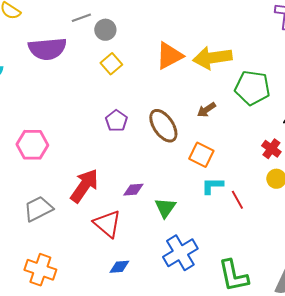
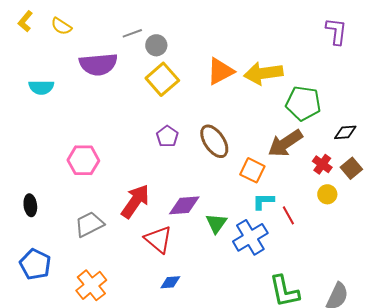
yellow square: (111, 64) -> (162, 79), size x1.5
brown arrow: (206, 110) -> (285, 143), moved, size x1.8
purple diamond: (133, 190) -> (184, 205), size x1.5
blue cross: (180, 253) -> (250, 237), moved
orange cross: (40, 270) -> (91, 285), turned 32

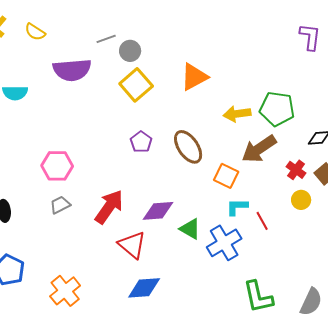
yellow arrow: (263, 73) -> (237, 114), moved, size x0.7
green triangle: (216, 223) -> (190, 229), turned -35
gray trapezoid: (89, 224) -> (60, 205), moved, size x0.7
blue diamond: (170, 282) -> (144, 288), size x1.6

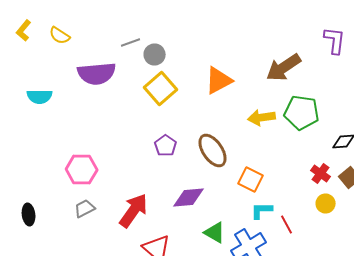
brown arrow: (259, 149) -> (284, 68), moved
purple diamond: (158, 211) -> (189, 198), moved

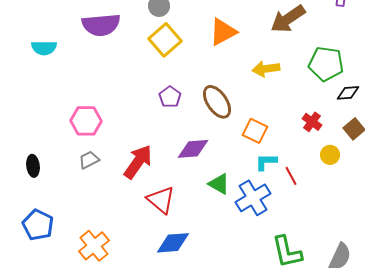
green pentagon: (302, 112) -> (326, 64), moved
red cross: (321, 174) -> (312, 122), moved

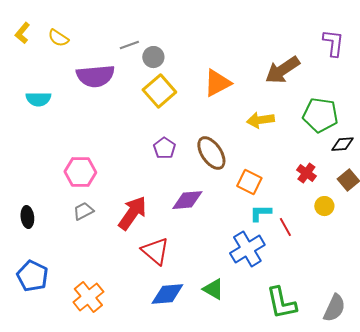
green triangle: (219, 184) -> (213, 289), moved

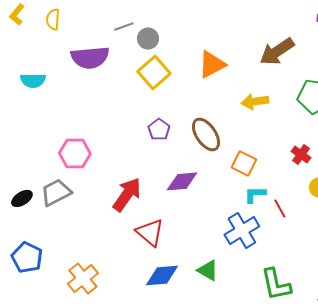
yellow semicircle: (58, 38) -> (53, 19), turned 60
gray trapezoid: (83, 211) -> (56, 192), moved, size x1.5
black ellipse: (27, 217) -> (22, 198), turned 65

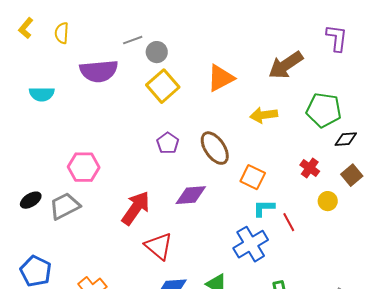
black ellipse: (22, 198) -> (31, 200), moved

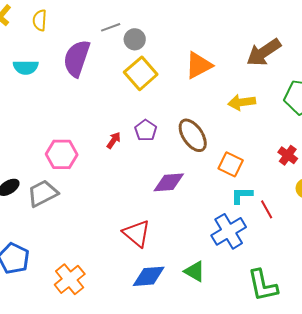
purple semicircle: (99, 71) -> (77, 58), turned 114
cyan semicircle: (42, 94) -> (26, 67), moved
red arrow: (136, 208) -> (114, 140), moved, size x0.5

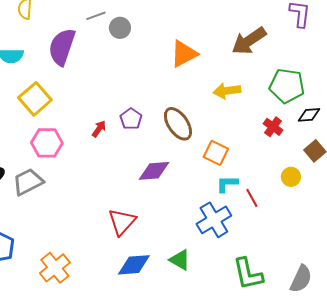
yellow square: (141, 73) -> (35, 99), moved
red cross: (288, 155) -> (273, 127), moved
red triangle: (137, 233) -> (122, 222), turned 32

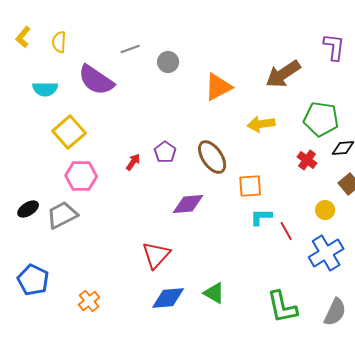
gray circle: (120, 28) -> (168, 62), moved
purple semicircle: (62, 47) -> (96, 80), turned -75
orange square: (216, 153) -> (250, 186), turned -30
blue cross: (214, 220) -> (326, 253), moved
orange cross: (55, 268) -> (89, 301), size x0.7

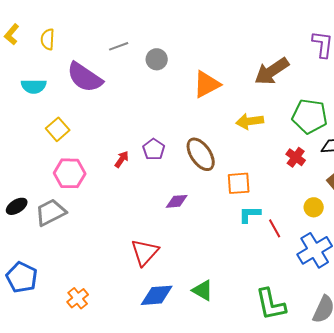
yellow square: (69, 132) -> (58, 129), size x0.7
purple diamond: (188, 204) -> (177, 201), size x0.7

